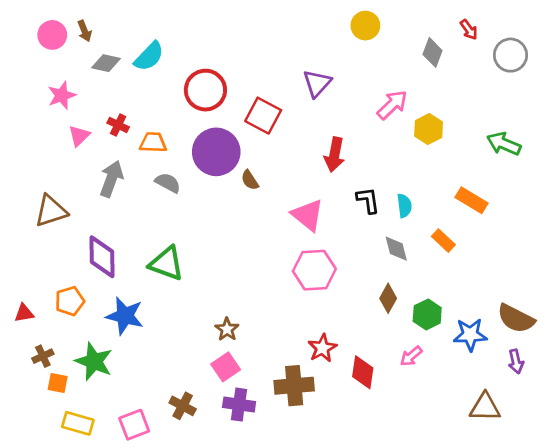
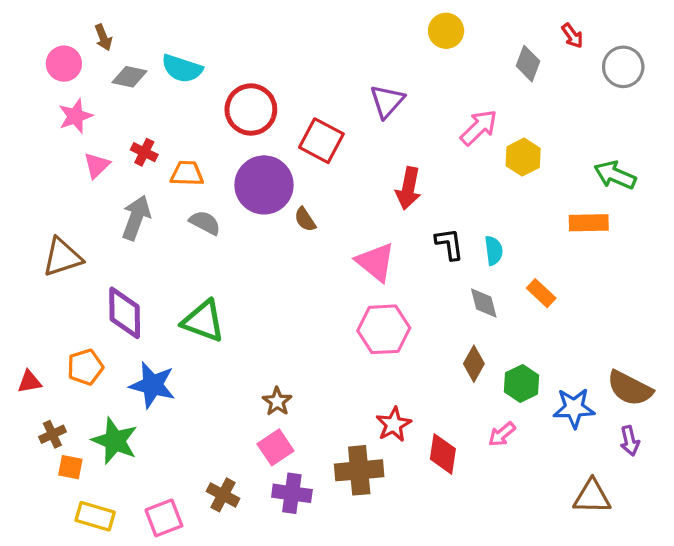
pink circle: (52, 35) -> (64, 64), moved
cyan semicircle: (149, 56) -> (182, 69), turned 64
orange rectangle: (472, 200) -> (589, 223), moved, turned -32

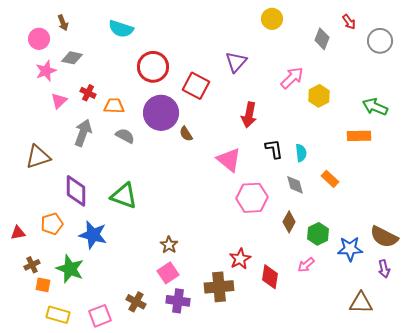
cyan semicircle: (182, 69) -> (121, 29), moved
gray diamond: (130, 77) -> (72, 58), moved
pink hexagon: (384, 329) -> (252, 198), moved

